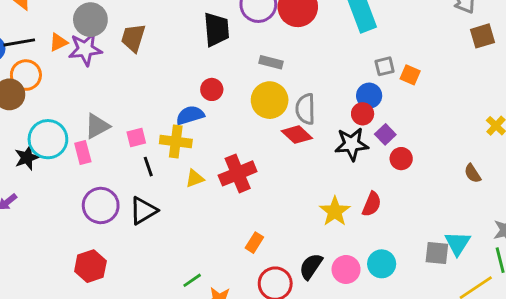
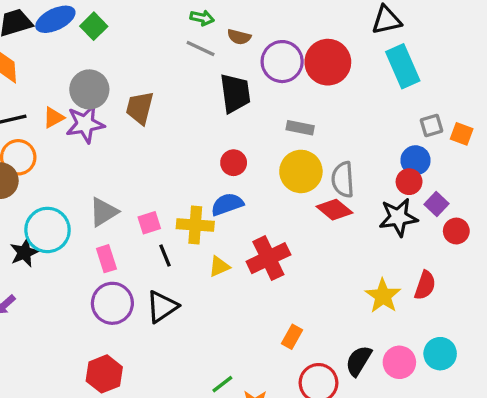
blue semicircle: (190, 115) -> (227, 204), moved
pink rectangle: (83, 152) -> (106, 259), moved

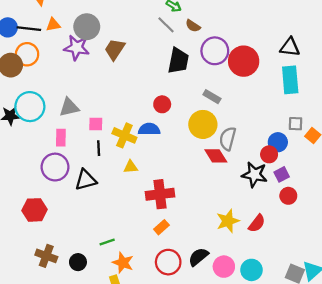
orange triangle: (54, 117) -> (53, 25), moved
red cross: (268, 258) -> (160, 194), moved

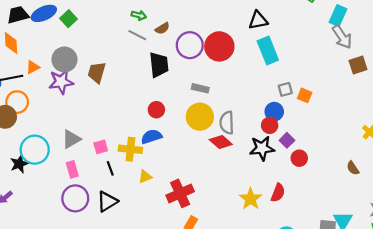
brown semicircle: (193, 26) -> (162, 28), turned -48

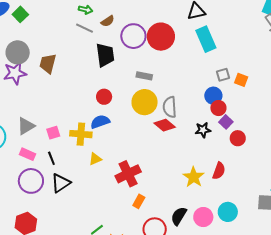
red circle: (270, 125) -> (218, 108), moved
black star: (262, 148) -> (203, 130), size x0.7
black line: (110, 168) -> (51, 158), moved
pink rectangle: (72, 169) -> (27, 154), turned -49

